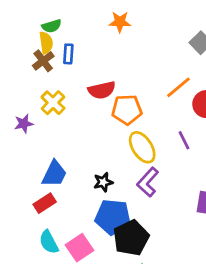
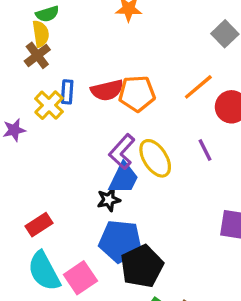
blue rectangle: (68, 54) -> (67, 92), moved
orange pentagon: (127, 110) -> (137, 94), moved
blue trapezoid: (54, 174) -> (124, 178), moved
purple L-shape: (148, 182) -> (122, 152), moved
cyan semicircle: (49, 242) -> (44, 271), size x1.4

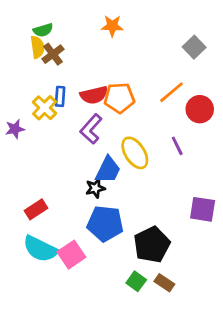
brown cross: (37, 55) -> (53, 54), moved
purple L-shape: (122, 152) -> (91, 129), moved
black pentagon: (142, 266) -> (152, 245), moved
cyan semicircle: (44, 271) -> (40, 249), turned -36

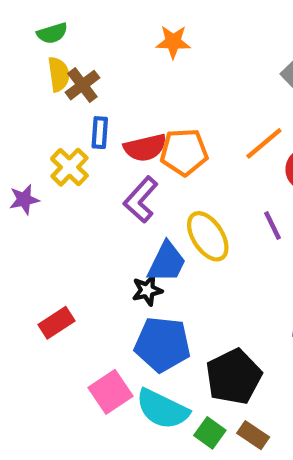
green semicircle: (43, 30) -> (52, 33), moved
blue rectangle: (60, 96) -> (100, 133), moved
cyan semicircle: (40, 249) -> (162, 409), moved

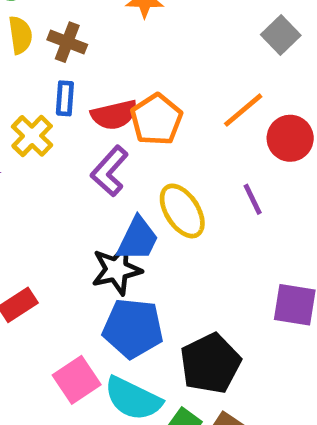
brown cross: (82, 85) -> (67, 42), moved, turned -32
orange pentagon: (184, 152) -> (156, 119), turned -30
black star: (147, 290) -> (117, 270), size x1.5

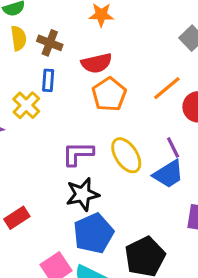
red semicircle: (114, 115) -> (97, 63), moved
purple L-shape: (109, 171) -> (78, 154), moved, turned 48
blue trapezoid: (138, 239) -> (168, 174), moved, turned 32
blue pentagon: (133, 328) -> (93, 233), turned -30

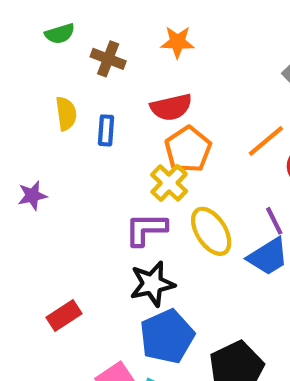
yellow semicircle: (19, 38) -> (66, 114), moved
brown cross: (50, 43) -> (108, 59), moved
yellow cross: (26, 105) -> (169, 183), moved

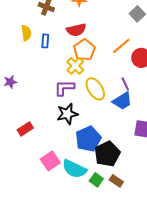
purple star: (32, 196) -> (10, 82), moved
blue pentagon: (167, 336) -> (88, 139), moved

